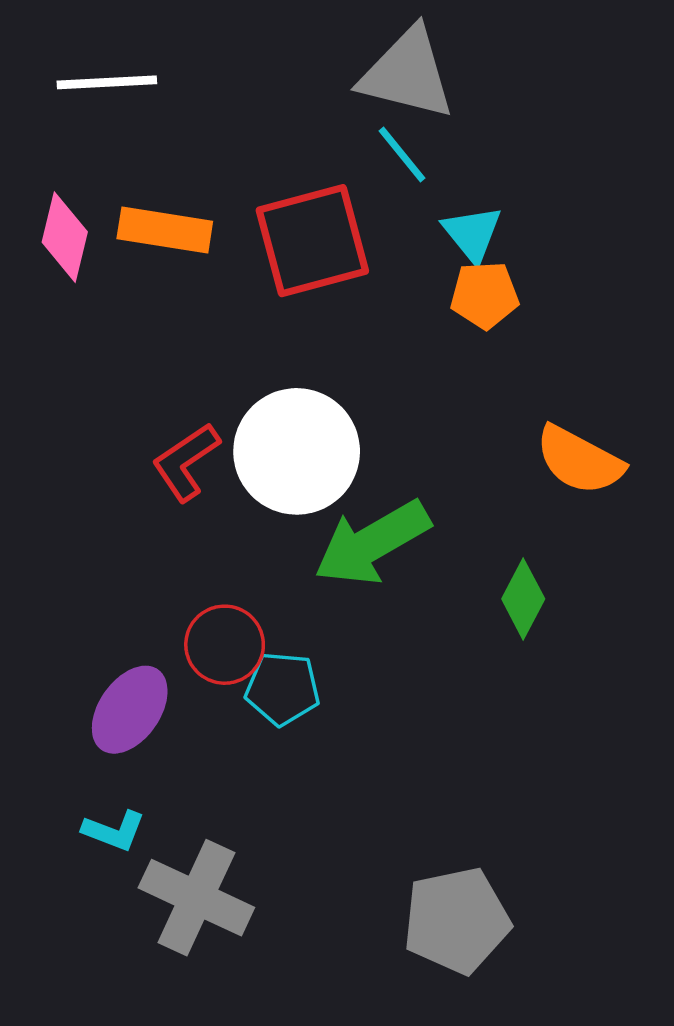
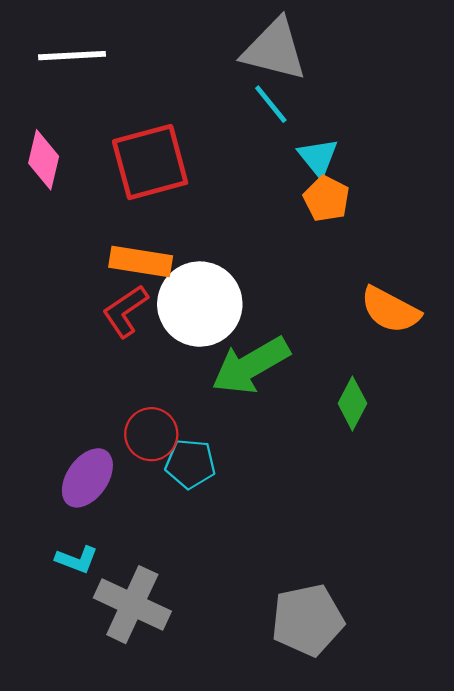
orange rectangle: (165, 230) -> (141, 261), moved
red square: (312, 241) -> (150, 162), moved
orange pentagon: (485, 295) -> (326, 199), turned 30

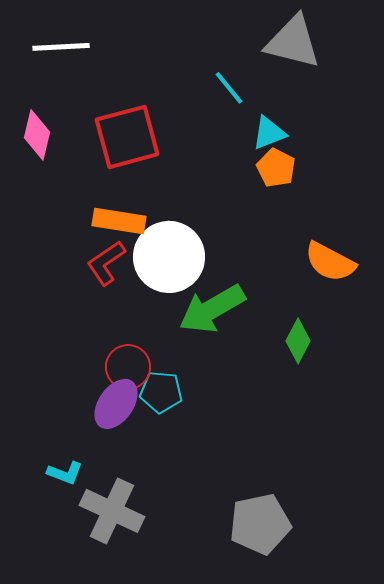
gray triangle: (274, 50) -> (293, 42), moved
cyan triangle: (318, 157) -> (269, 133), turned 48
purple ellipse: (87, 478) -> (116, 404), moved

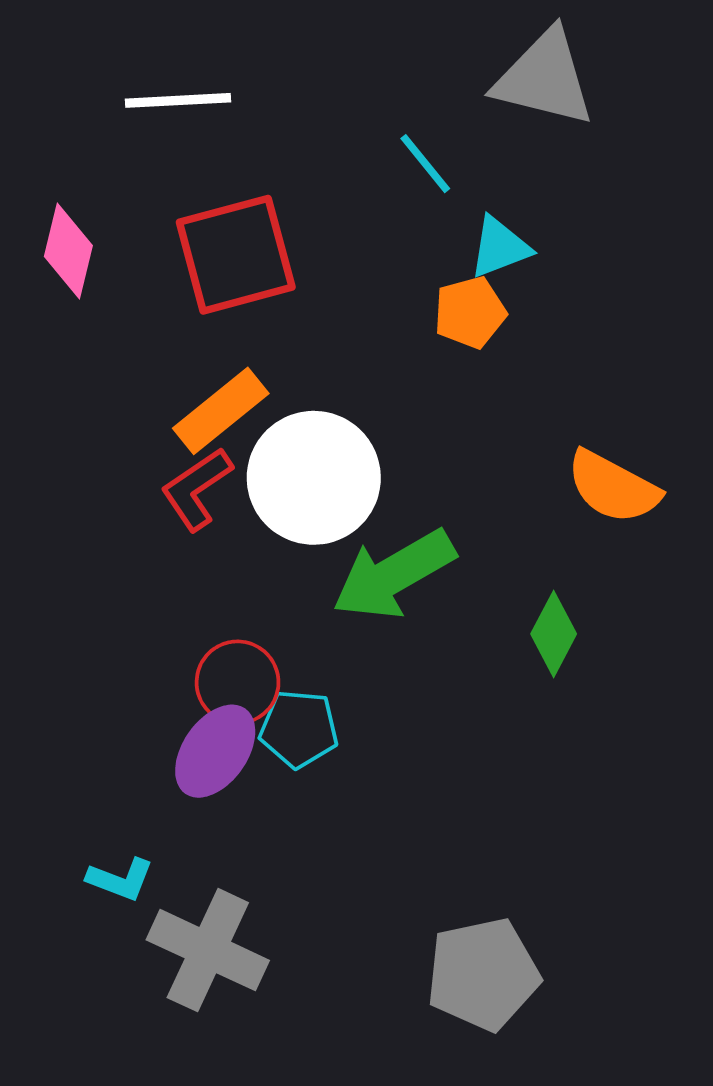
white line: (61, 47) -> (178, 100), moved
orange pentagon: (276, 168) -> (470, 312), moved, turned 30
orange rectangle: (119, 221) -> (221, 411), turned -48

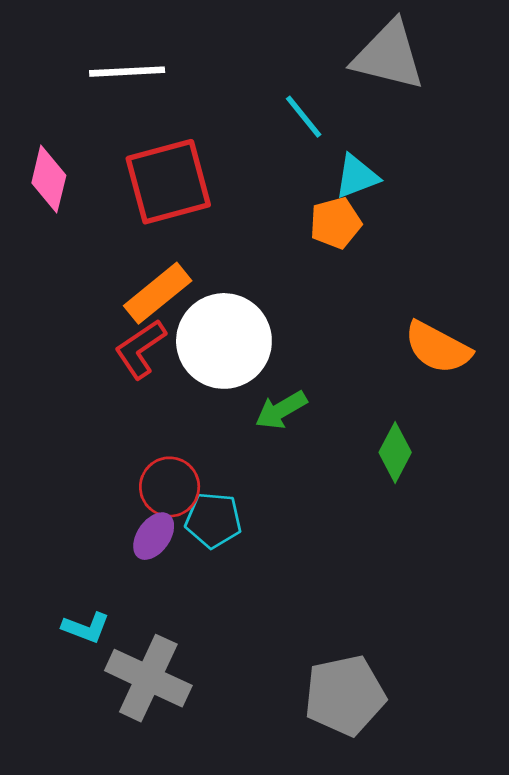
green arrow: (394, 574) -> (281, 410), size x0.6
purple ellipse: (215, 751) -> (154, 536), size x0.7

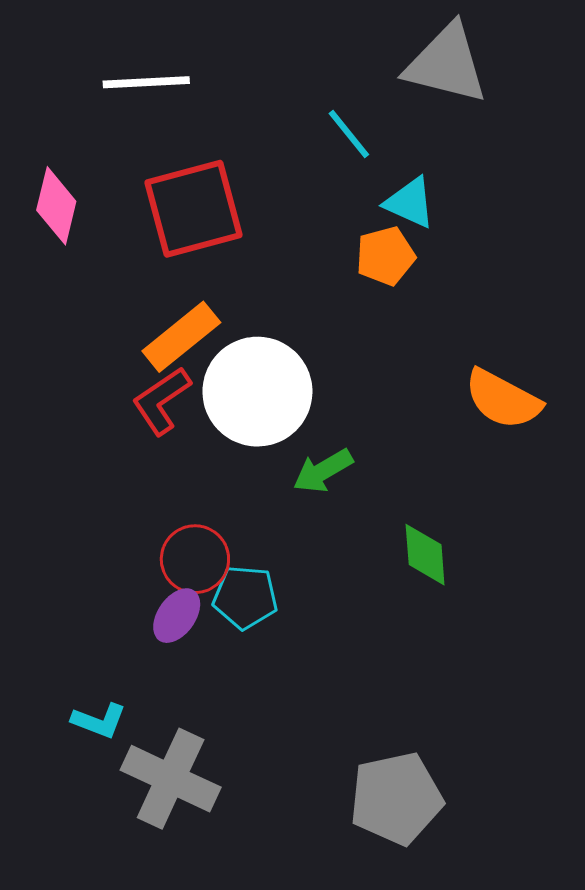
cyan triangle: (357, 176) -> (410, 203), turned 45
green diamond: (395, 452) -> (425, 555), moved, turned -32

